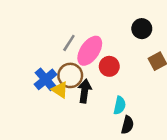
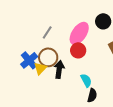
pink ellipse: (90, 51) -> (79, 33), moved
yellow triangle: (60, 90) -> (40, 68), turned 40
cyan semicircle: (120, 105) -> (86, 80), turned -40

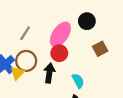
black arrow: (59, 69) -> (49, 73), moved
cyan semicircle: (86, 80) -> (78, 81), moved

